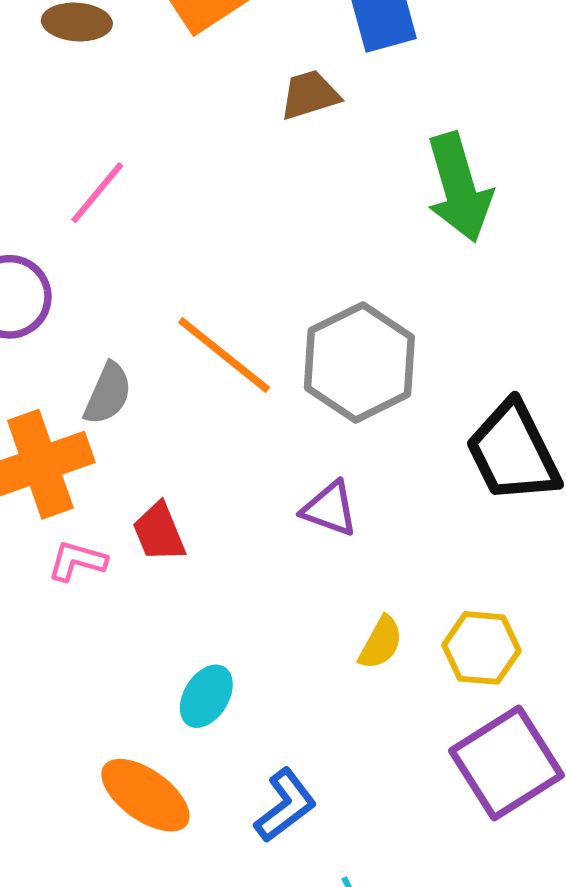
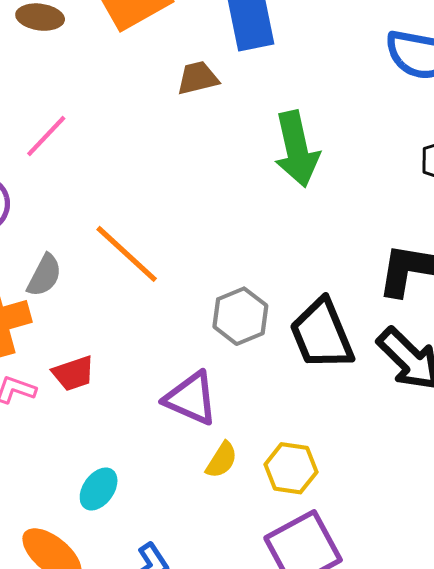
gray hexagon: (359, 362) -> (240, 316), moved, size x0.7
purple triangle: (330, 509) -> (191, 398), moved, size x1.4
red trapezoid: (159, 532) -> (73, 373), turned -90

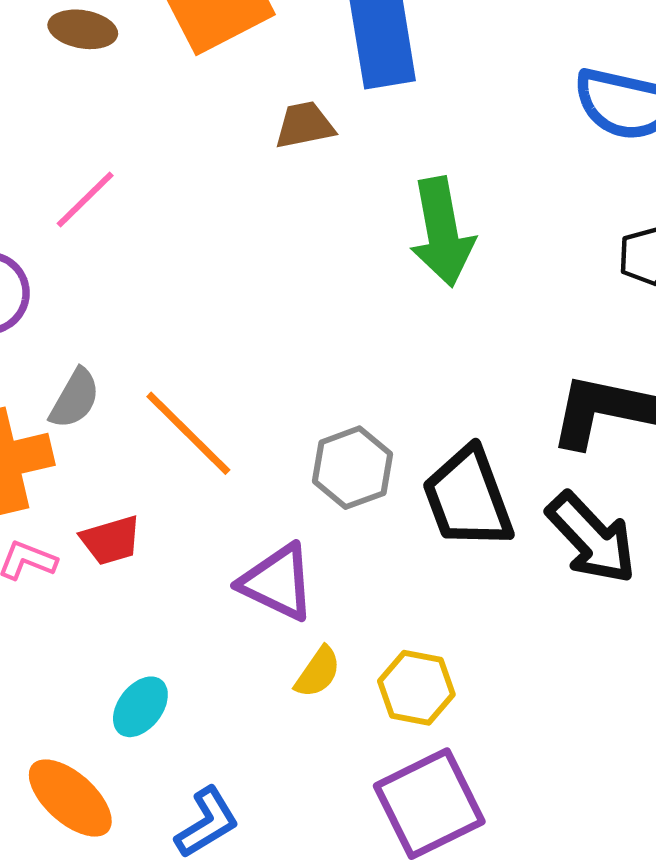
orange line: (127, 254) -> (188, 433), moved

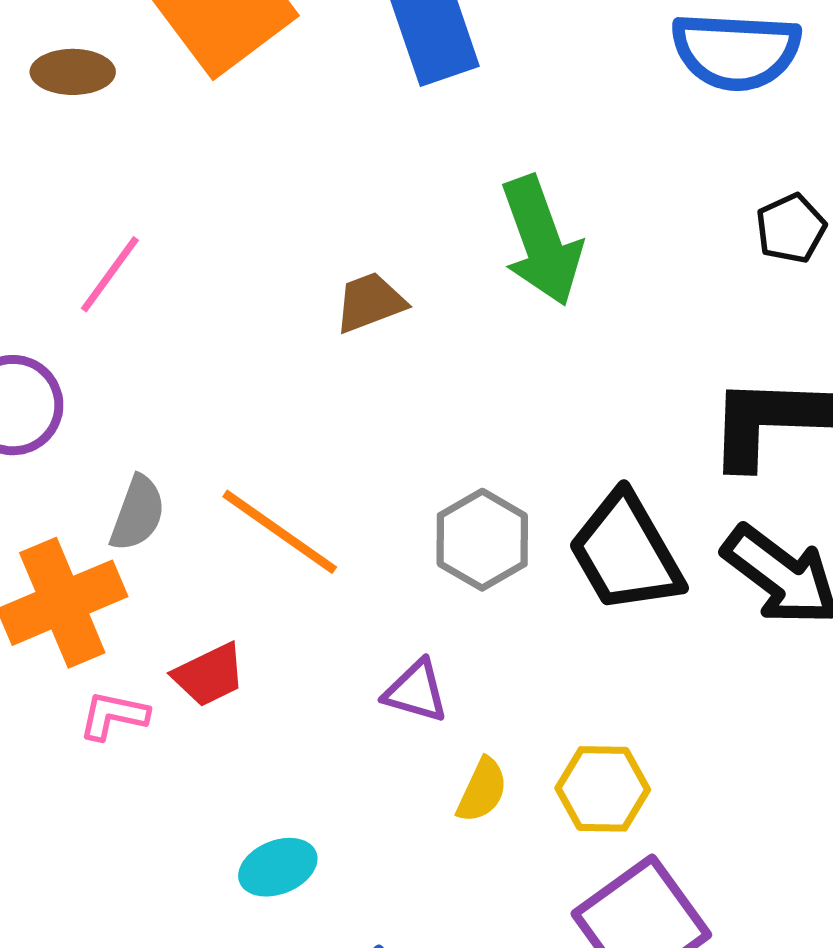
brown trapezoid: (305, 125) -> (370, 302), moved
purple triangle: (277, 582) -> (416, 691), size x0.7
cyan ellipse: (140, 707) -> (278, 867), turned 40

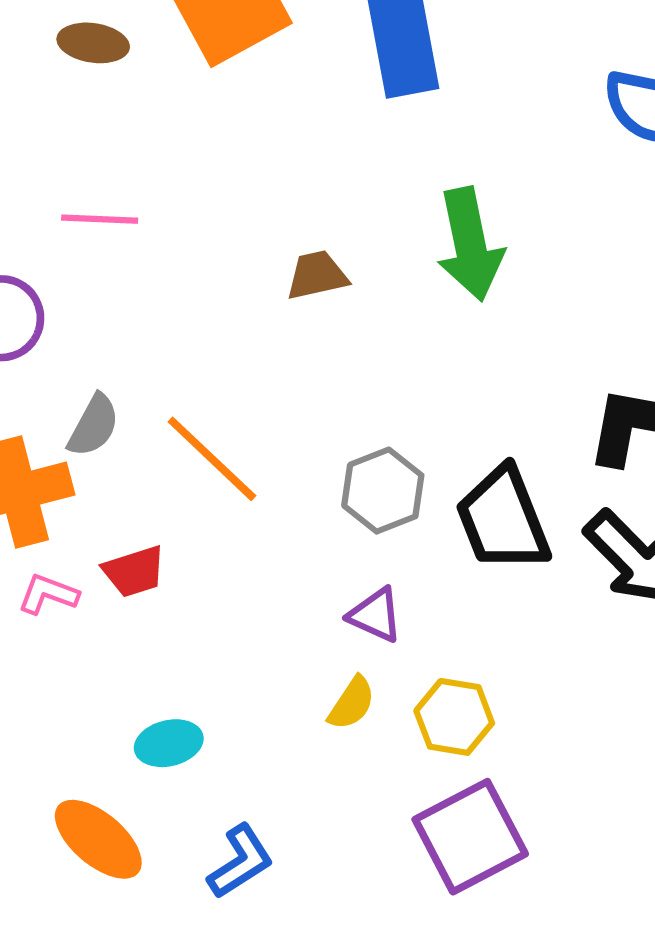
pink line: (110, 274) -> (100, 219), turned 48
purple triangle: (416, 691) -> (375, 615), moved

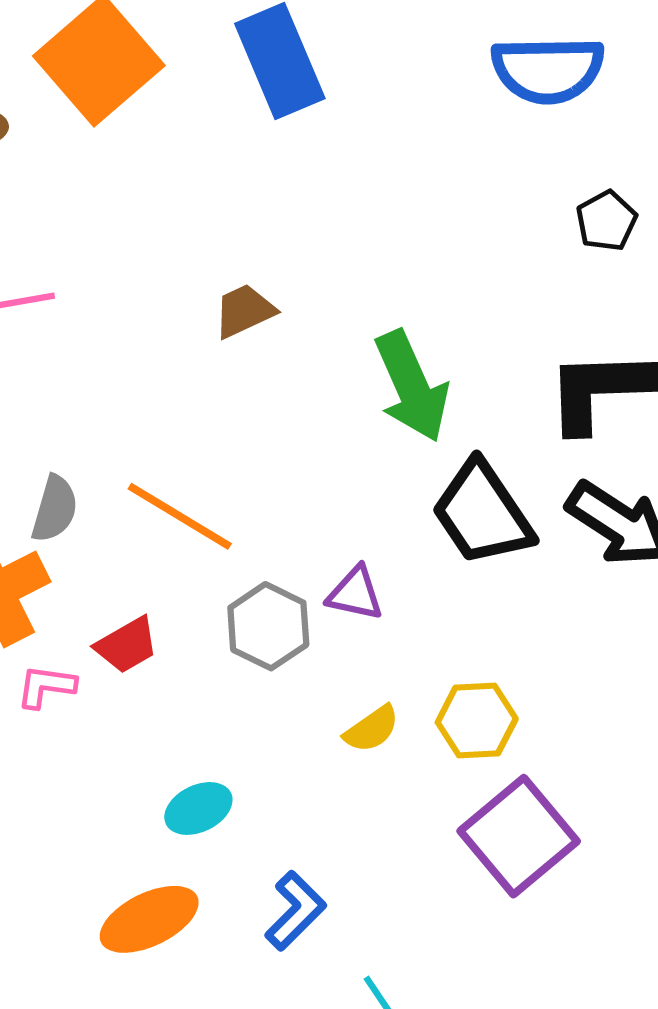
green arrow: (470, 244) -> (412, 386), moved
gray hexagon: (383, 491) -> (268, 626), moved
purple triangle: (375, 615) -> (355, 593), moved
yellow semicircle: (352, 703) -> (372, 729), turned 34
orange ellipse: (98, 839) -> (149, 919), turned -54

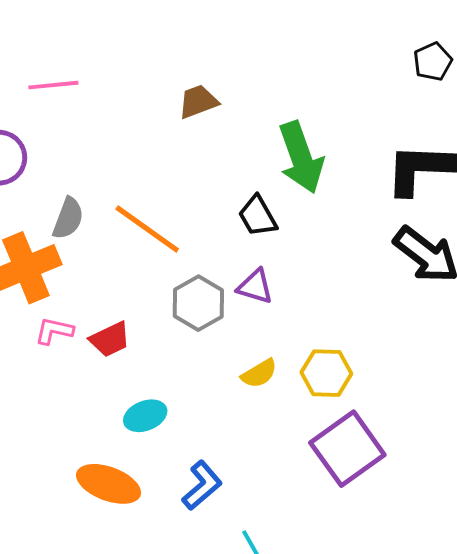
black trapezoid: (482, 513) -> (258, 216), moved, size x0.6
red trapezoid: (127, 645) -> (110, 339), moved
orange ellipse: (149, 919) -> (109, 484), turned 42

